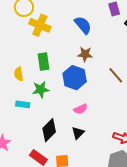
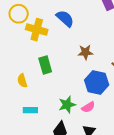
blue semicircle: (83, 25) -> (65, 19), moved
blue hexagon: (75, 78) -> (97, 82), moved
green star: (41, 89) -> (67, 105), moved

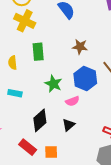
yellow cross: (37, 30) -> (25, 21), moved
green star: (67, 105) -> (53, 84), moved, turned 30

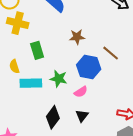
cyan rectangle: (15, 93) -> (31, 83), moved, size x1.5

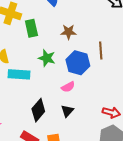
green rectangle: (37, 50) -> (31, 28), moved
brown line: (111, 53) -> (101, 51), turned 42
green star: (59, 79) -> (47, 58), moved

